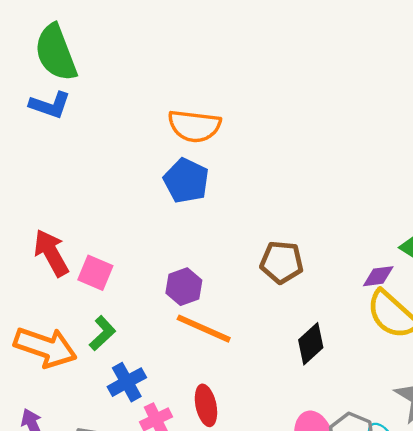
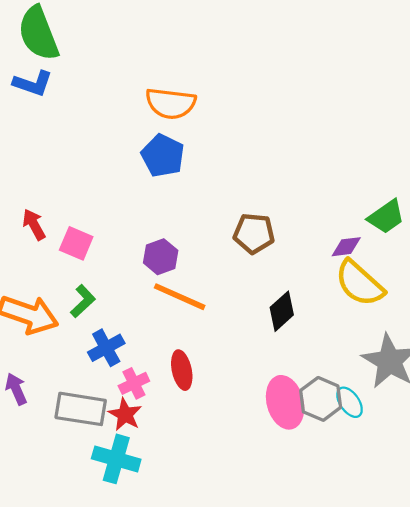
red arrow: (51, 253) -> (34, 224), size x0.7

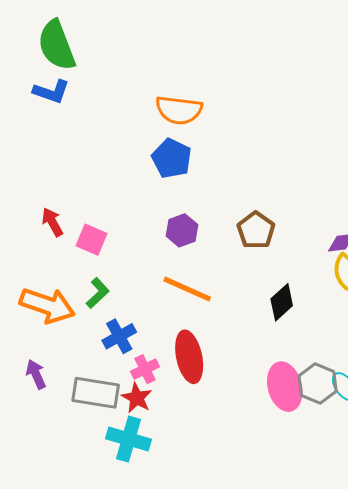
brown pentagon: (254, 233) -> (256, 230), turned 30
purple hexagon: (161, 257) -> (182, 230), moved
red ellipse: (182, 370) -> (189, 357), size x1.4

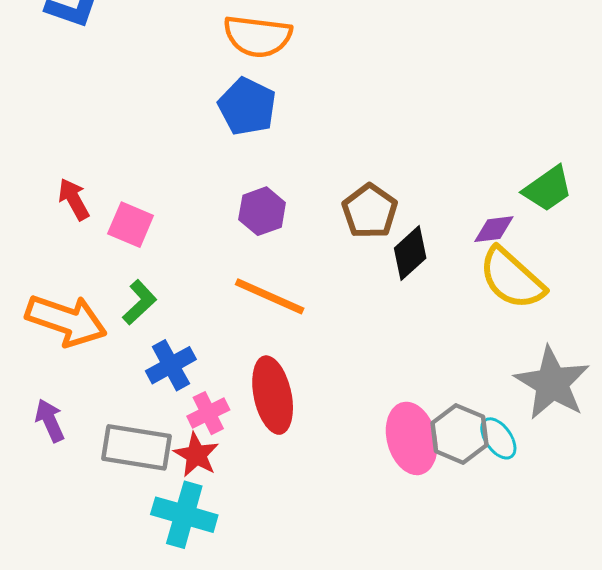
black diamond: (282, 302) -> (410, 253), moved

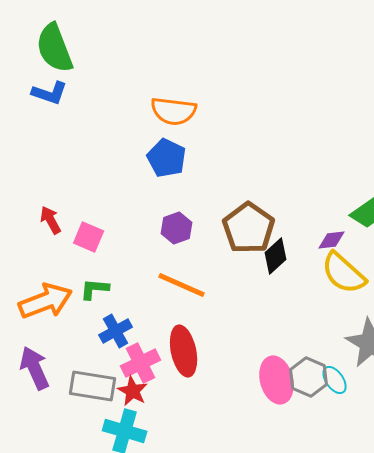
brown pentagon: (370, 211) -> (249, 228), size x1.4
green L-shape: (140, 302) -> (95, 289), turned -132
orange arrow: (66, 320) -> (46, 301), turned -40
pink cross: (208, 413) -> (141, 363), size x1.4
purple arrow: (50, 420) -> (35, 368), size x1.5

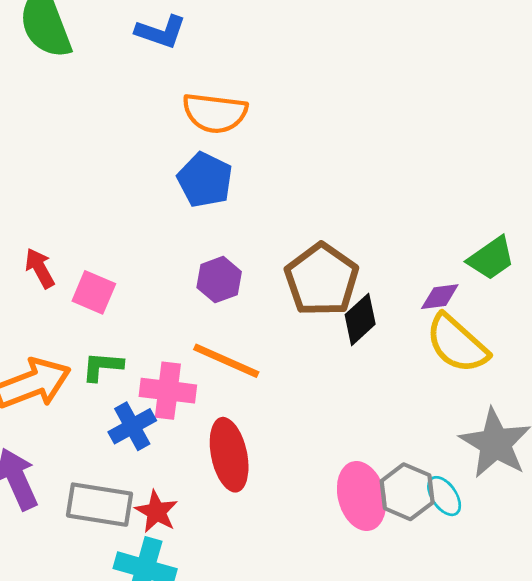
blue L-shape: (50, 93) -> (161, 32), moved
pink cross: (141, 363) -> (168, 391), moved, turned 33

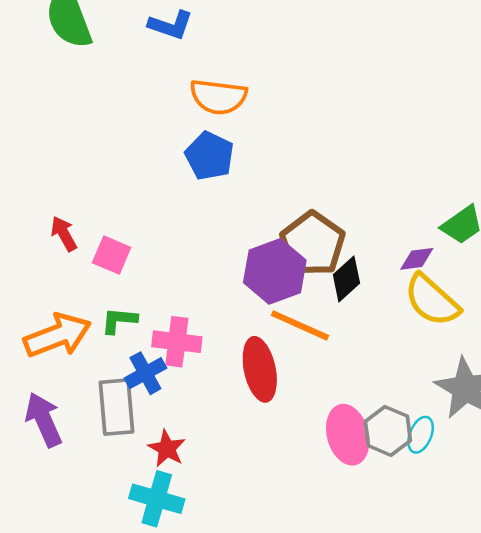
purple hexagon: (219, 280) -> (275, 271), moved, size x1.6
orange line: (226, 361) -> (300, 325), moved
red ellipse: (229, 455) -> (260, 369), moved
cyan ellipse: (444, 496) -> (421, 435), turned 57
gray rectangle: (100, 505) -> (117, 407), moved, turned 76

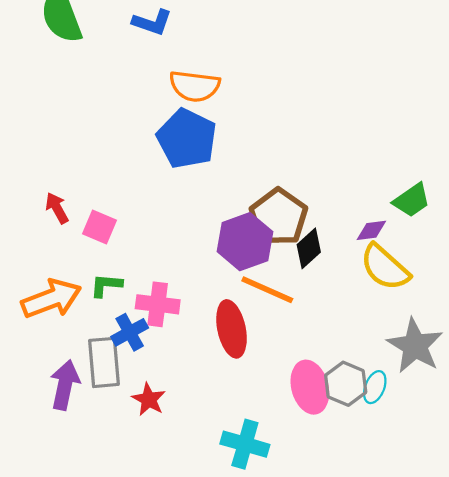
blue pentagon: (210, 156) -> (187, 139), size x1.4
purple arrow: (44, 420) -> (65, 385), moved, turned 36
cyan cross: (157, 499) -> (245, 444), moved

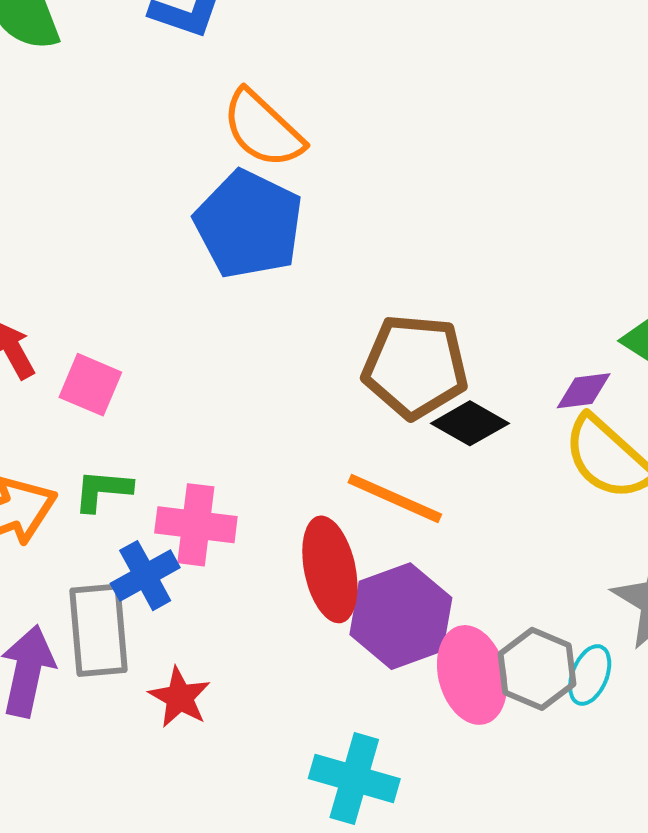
orange semicircle: (195, 86) -> (263, 129), turned 36
brown pentagon: (279, 217) -> (415, 366), turned -30
purple hexagon: (245, 242) -> (401, 616), moved
black diamond: (309, 248) -> (470, 423), turned 72

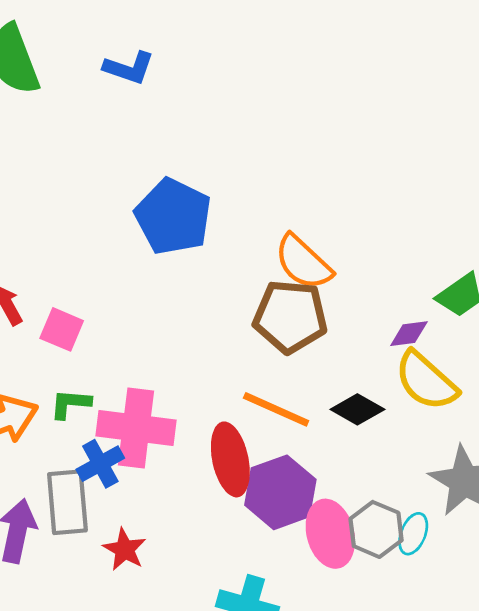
orange semicircle: (263, 129) -> (303, 262), moved
black diamond: (470, 423) -> (357, 409), moved
pink cross: (196, 525) -> (136, 428), size x1.4

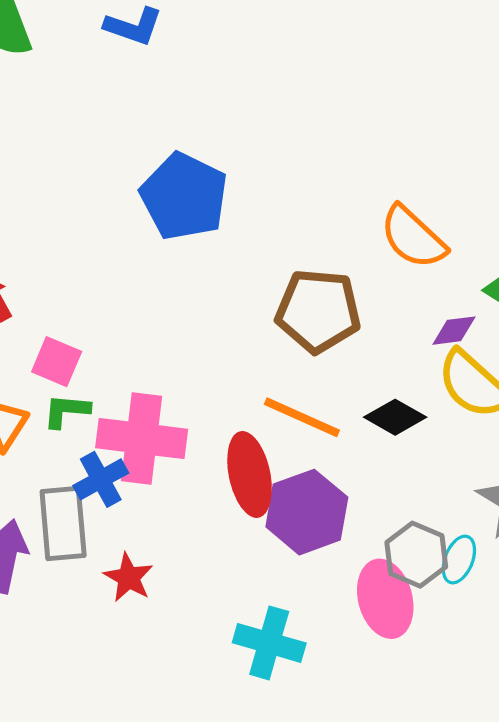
orange semicircle: (303, 262) -> (413, 237), moved
pink square: (62, 329) -> (57, 362), moved
pink ellipse: (330, 534) -> (385, 599), moved

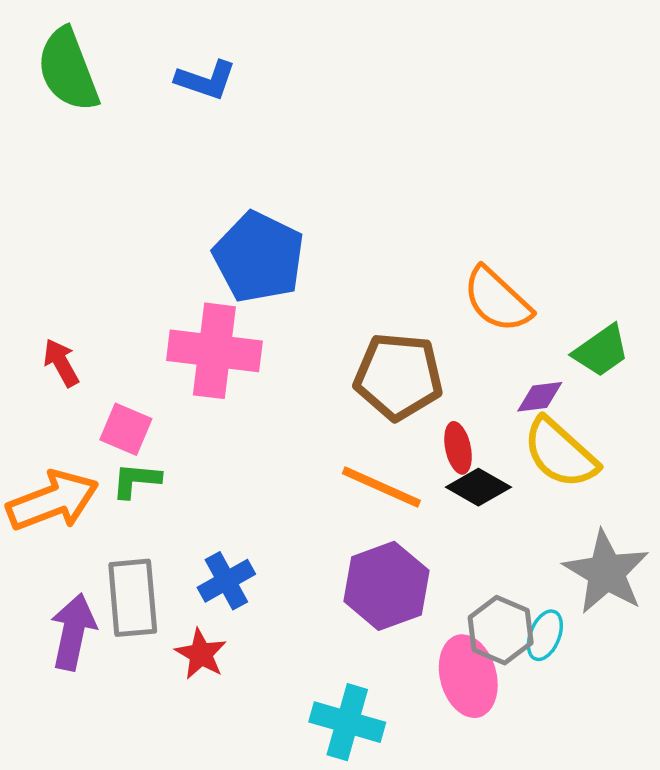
pink cross: (142, 438) -> (214, 351), moved
red ellipse: (250, 474) -> (458, 448), moved, size x0.6
blue cross: (101, 479) -> (226, 581), moved

